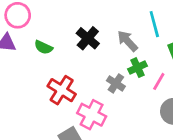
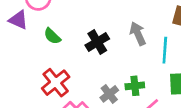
gray arrow: (127, 41) -> (138, 34), moved

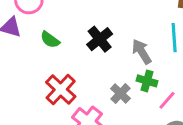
gray arrow: (138, 34) -> (142, 52), moved
green cross: (135, 86) -> (147, 81), turned 30

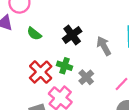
green cross: (147, 81) -> (65, 66), moved

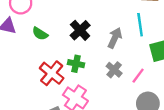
gray arrow: (104, 46) -> (115, 38), turned 60
gray cross: (86, 77) -> (114, 70), moved

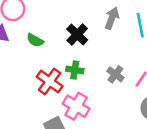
gray arrow: (115, 38) -> (112, 18), moved

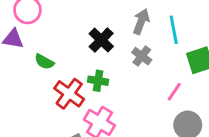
green semicircle: (35, 40) -> (44, 62), moved
gray cross: (115, 74) -> (142, 56), moved

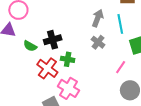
black cross: (101, 40) -> (53, 40), moved, turned 30

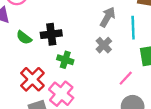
red cross: (47, 68) -> (32, 79), moved

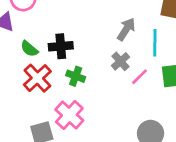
pink line: (126, 78) -> (139, 77), moved
red cross: (32, 79) -> (37, 78), moved

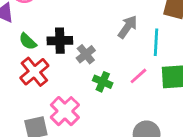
gray cross: (121, 61) -> (86, 54), moved
green cross: (76, 76) -> (103, 82), moved

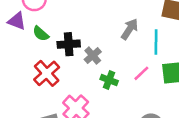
green semicircle: (28, 41) -> (41, 34), moved

